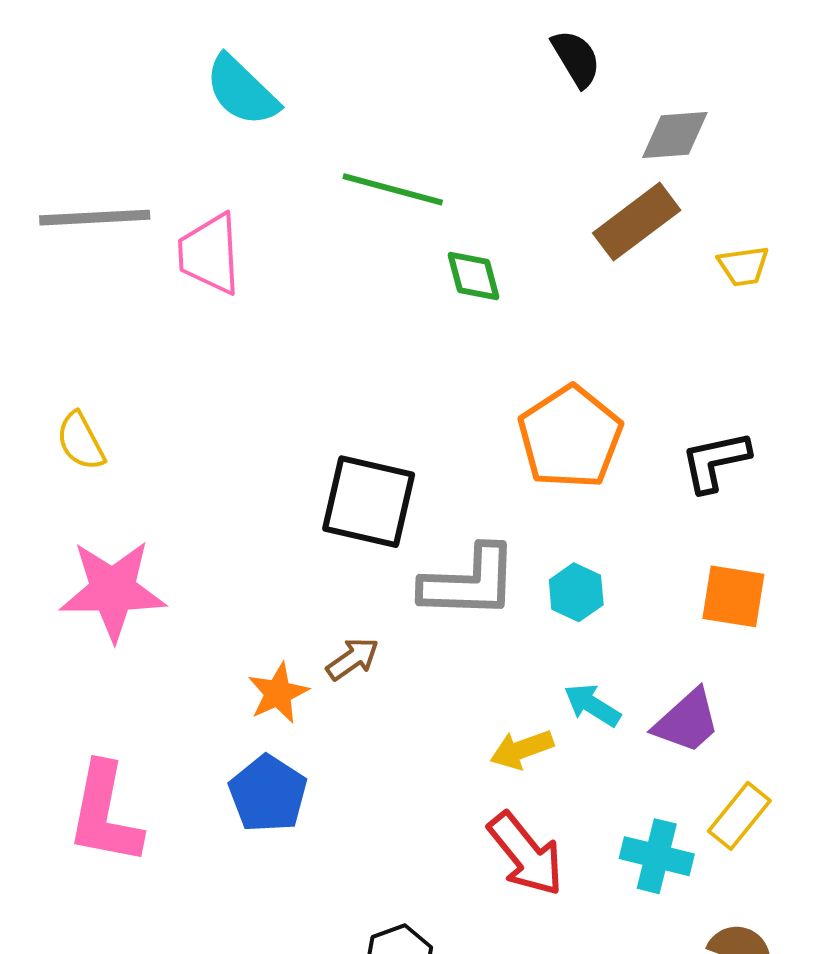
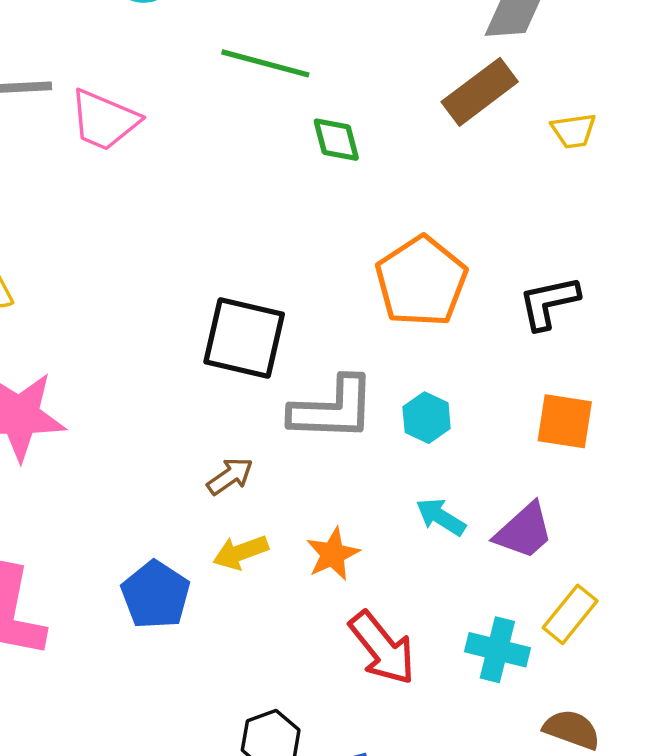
pink trapezoid: (210, 254) -> (104, 120), turned -64
orange star: (278, 693) -> (333, 554), moved
yellow arrow: (522, 749) -> (241, 552), moved

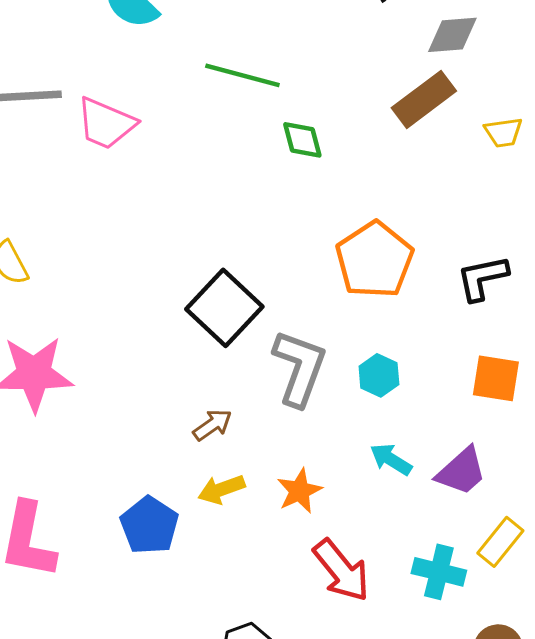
black square: (244, 338) -> (224, 308), turned 30
gray L-shape: (333, 409) -> (299, 368), turned -72

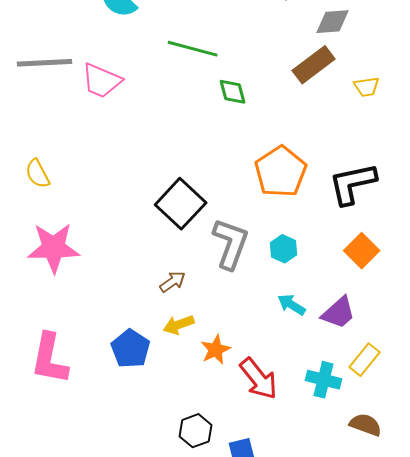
black L-shape: (482, 278) -> (353, 184), size x1.4
orange square: (496, 378) -> (362, 251), turned 36
orange star: (299, 491) -> (216, 350), moved

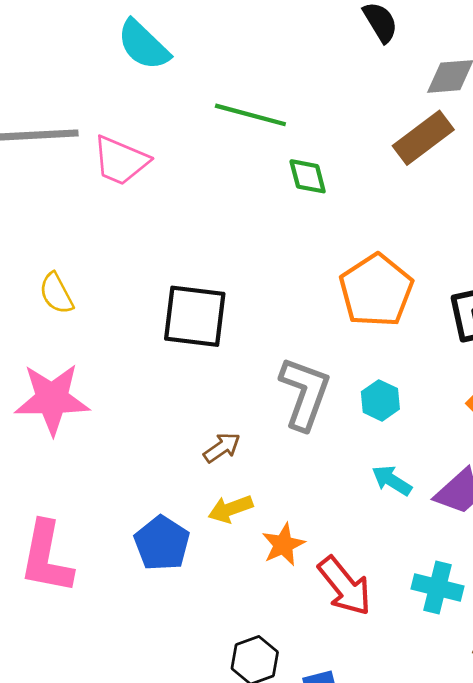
yellow semicircle: (38, 174) -> (56, 293), moved
black square: (181, 204) -> (195, 316), moved, turned -36

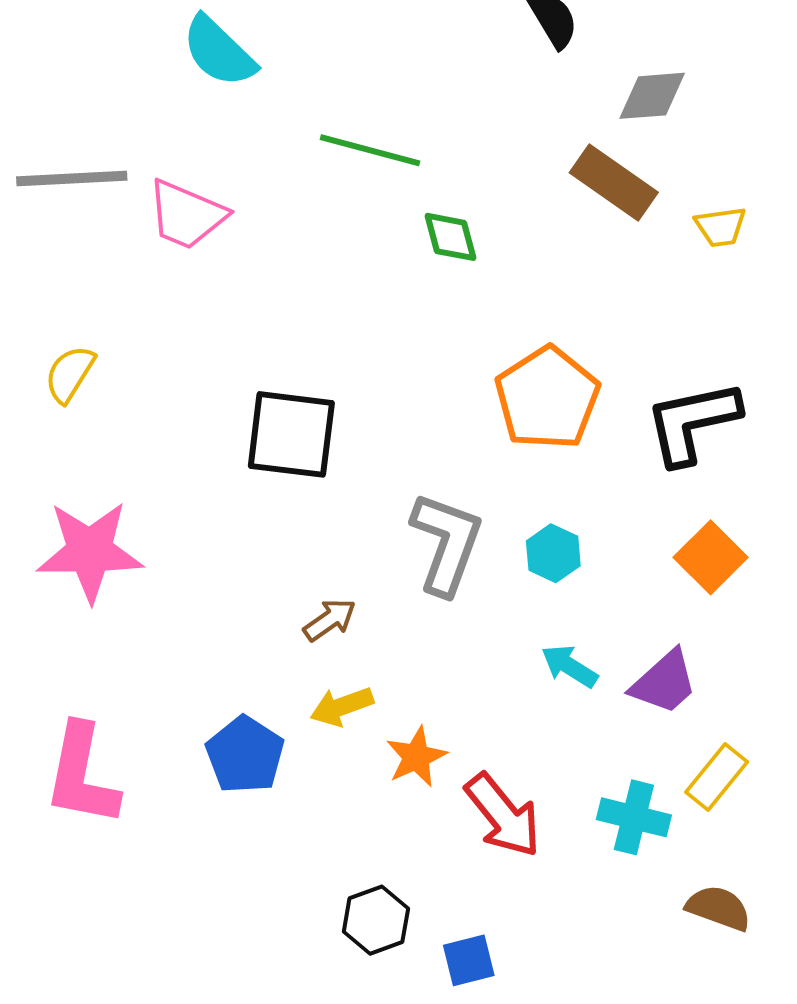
brown rectangle: (423, 138) -> (614, 182), turned 72
yellow semicircle: (56, 293) -> (70, 374), moved, turned 60

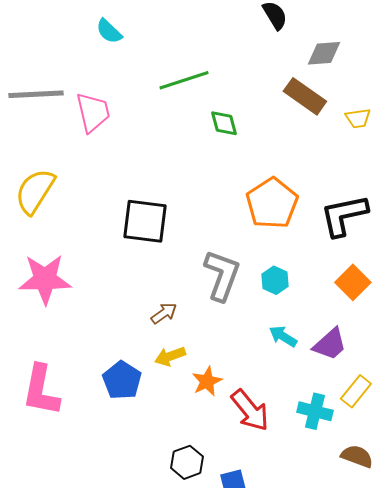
cyan semicircle: (219, 52) -> (109, 31), size x0.7
green line: (370, 150) -> (184, 80), turned -33
pink trapezoid: (187, 215) -> (93, 112), turned -126
yellow semicircle: (70, 374) -> (35, 191), size x1.6

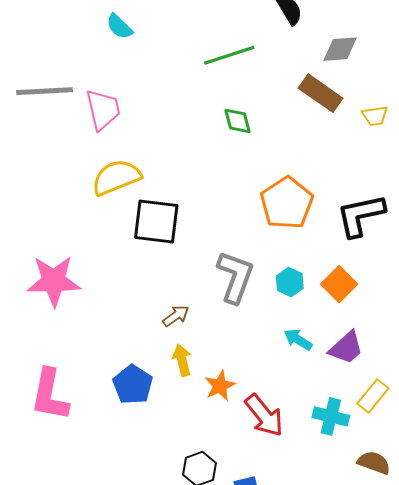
green line: (184, 80) -> (229, 55), moved
yellow semicircle: (35, 191) -> (116, 177), moved, turned 36
orange square: (353, 282) -> (339, 284), moved
yellow arrow: (170, 356) -> (182, 360), turned 96

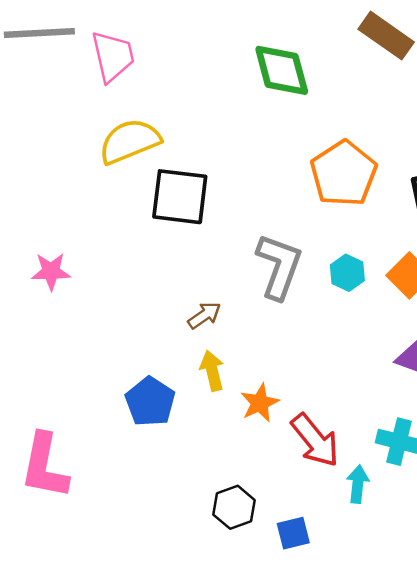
green diamond: (237, 121) -> (282, 70), size x1.6
pink star: (54, 281) -> (51, 271), size x0.6
cyan arrow: (298, 339) -> (358, 484), moved, turned 64
pink L-shape: (50, 395) -> (45, 466), moved

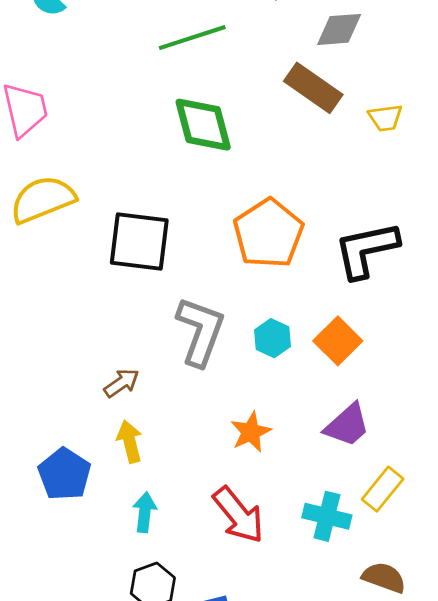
black square: (180, 197) -> (139, 242), moved
orange star: (260, 403) -> (251, 432), moved
cyan arrow: (358, 484) -> (145, 512), moved

